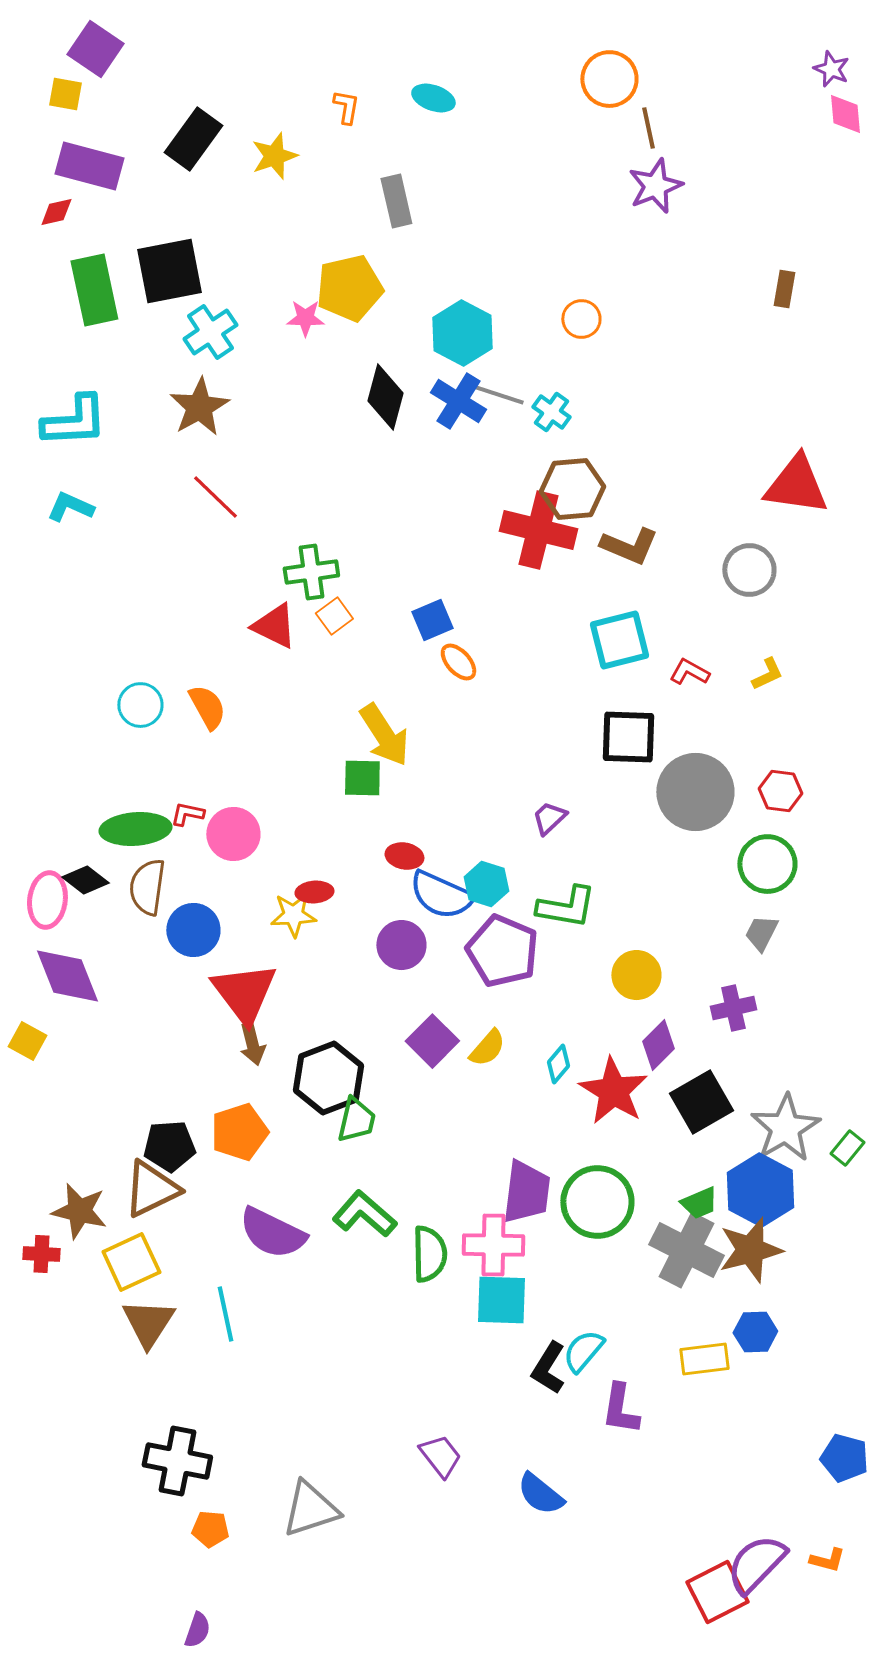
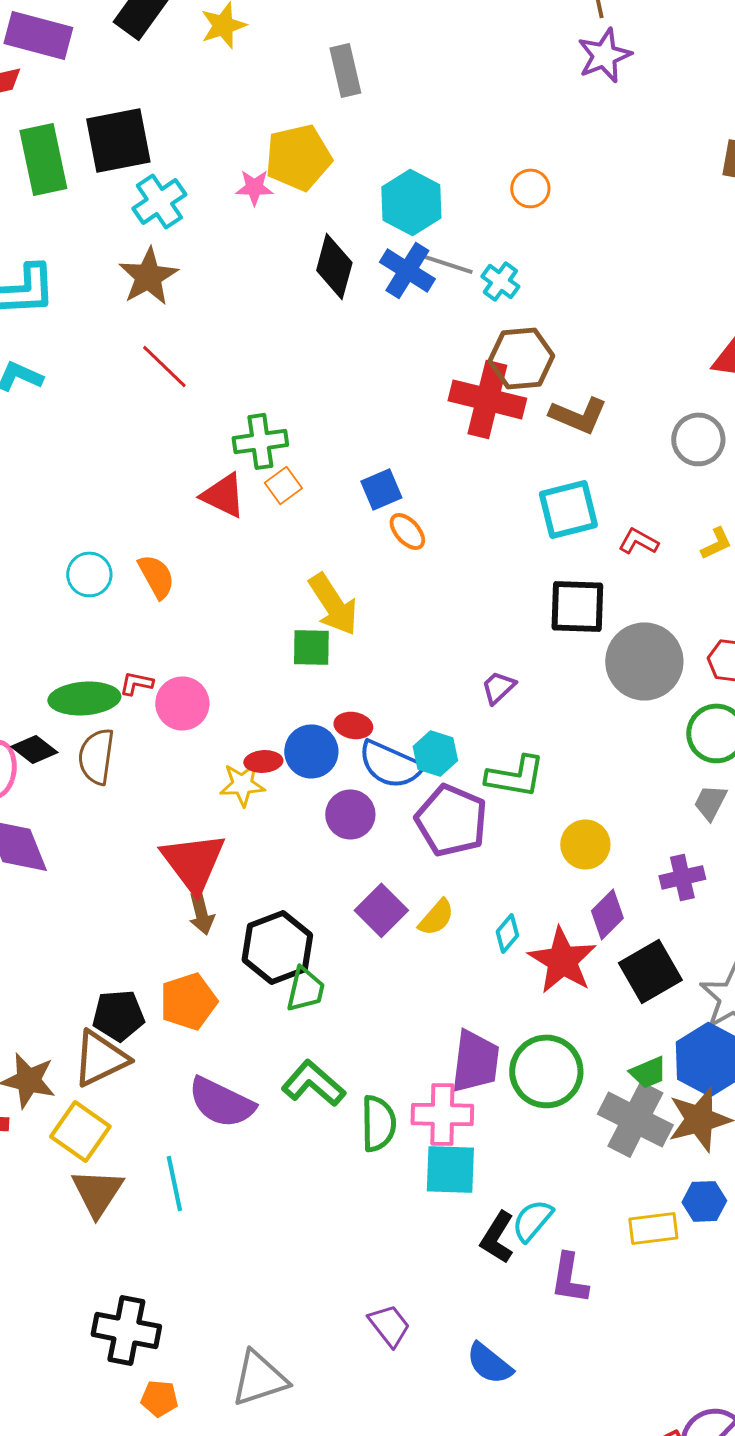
blue circle: (193, 930) -> (311, 751), moved
yellow square: (131, 1262) -> (80, 1131), turned -30

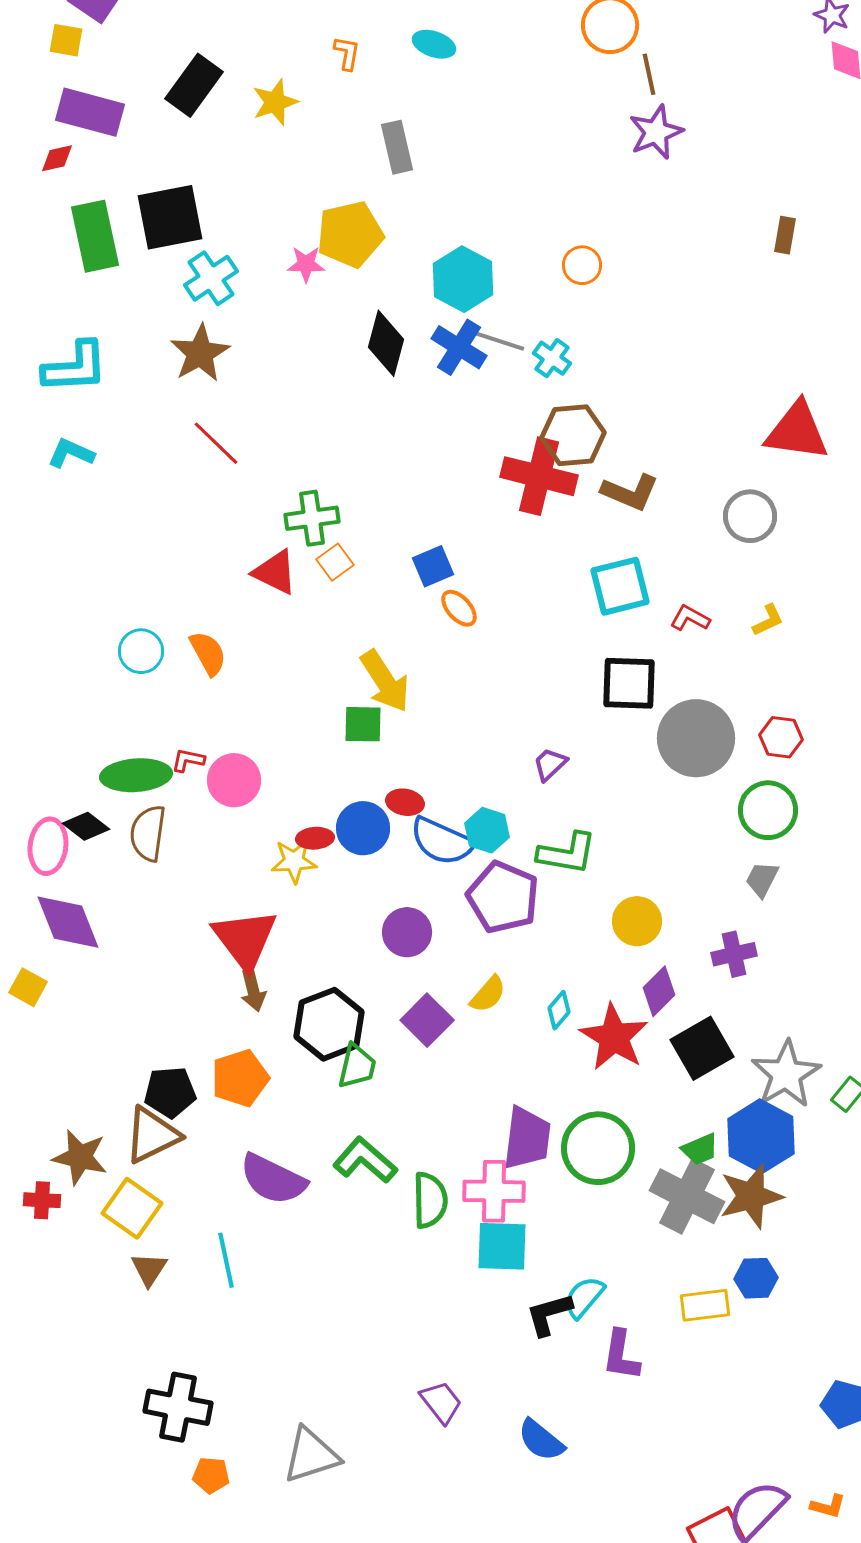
purple circle: (350, 814) -> (407, 932), moved
purple square: (381, 910) -> (427, 1020), moved
brown triangle: (97, 1192) -> (149, 1269), size x0.7
black L-shape: (497, 1237) -> (549, 1314), turned 42

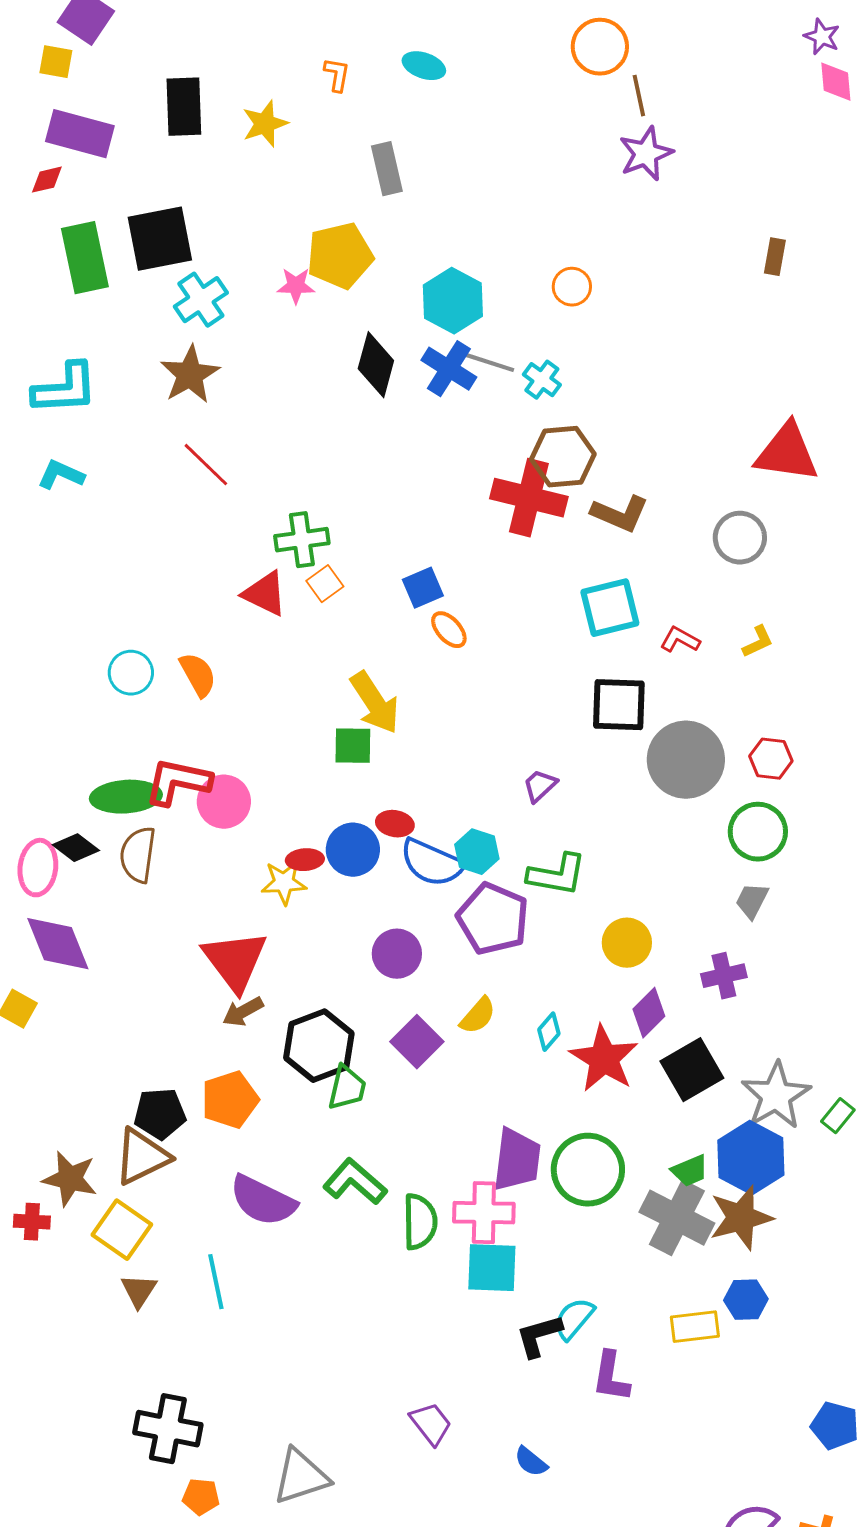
black rectangle: (194, 85) -> (184, 107), turned -38
red L-shape: (188, 760) -> (178, 782), size x2.0
brown arrow: (253, 990) -> (243, 1012), turned 75
blue semicircle: (541, 1440) -> (531, 1462), size x0.7

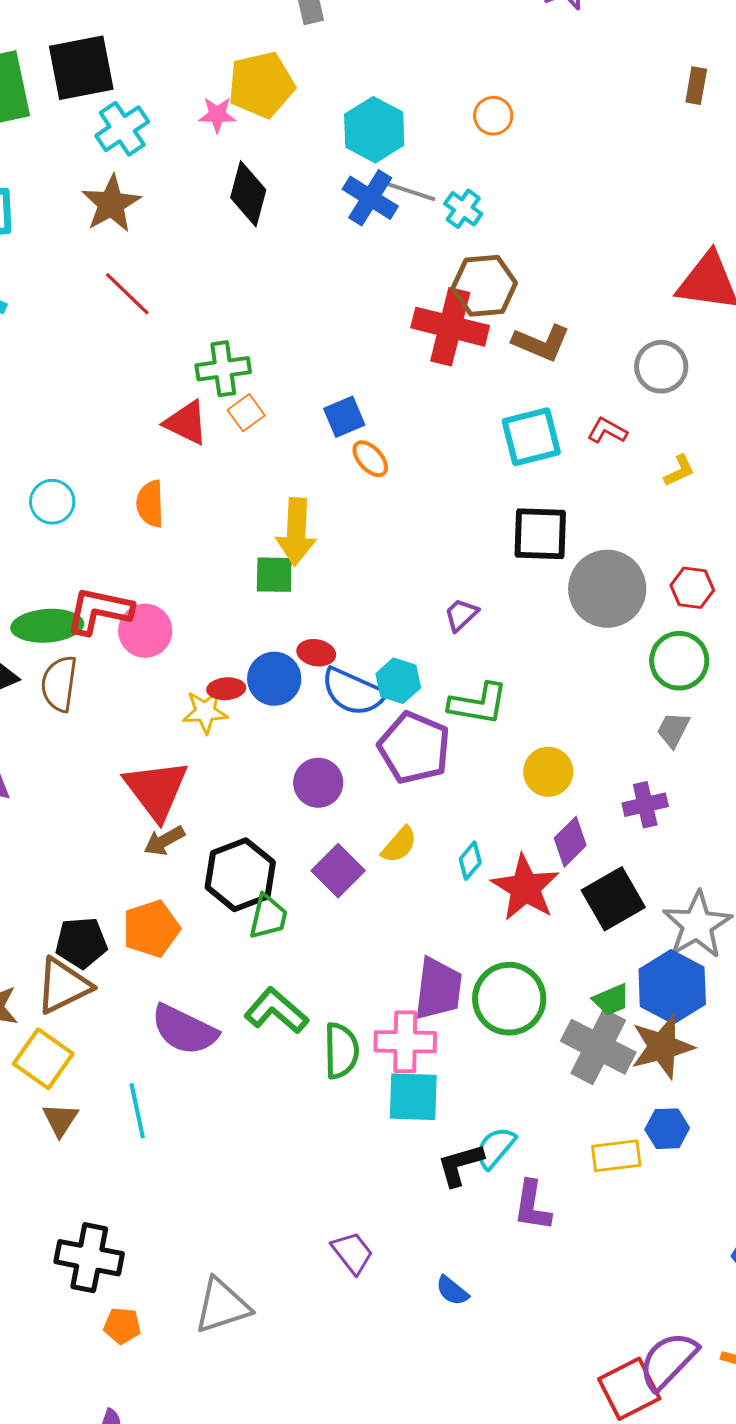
black diamond: (376, 365) -> (248, 194), moved
red L-shape: (680, 640) -> (607, 431), moved
orange semicircle: (198, 675) -> (150, 504), moved, turned -153
yellow arrow: (375, 703) -> (296, 532), turned 36

